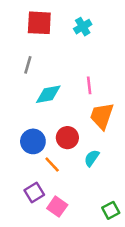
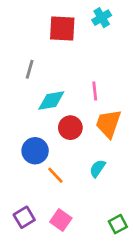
red square: (39, 23) -> (62, 29), moved
cyan cross: (83, 27) -> (102, 18), moved
red circle: (67, 138) -> (70, 128), moved
purple square: (34, 192) -> (24, 217), moved

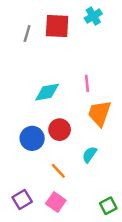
gray line: (30, 69) -> (27, 33), moved
red circle: (70, 128) -> (60, 130), moved
orange line: (55, 175) -> (58, 171), moved

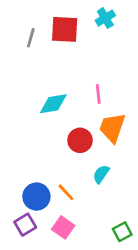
red circle: (60, 130) -> (80, 140), moved
blue circle: (32, 138) -> (36, 197), moved

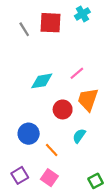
gray line: (31, 38) -> (24, 29), turned -48
pink line: (98, 94) -> (77, 73), turned 56
blue circle: (36, 197) -> (29, 134), moved

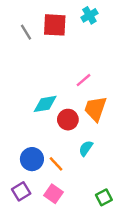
cyan diamond: (42, 81) -> (45, 104), moved
blue circle: (29, 134) -> (32, 159), moved

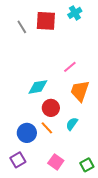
red circle: (68, 120) -> (51, 108), moved
orange line: (56, 164) -> (47, 128), moved
pink square: (54, 194) -> (56, 162), moved

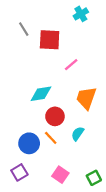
red square: (46, 21) -> (50, 40), moved
pink line: (70, 67) -> (71, 65), moved

